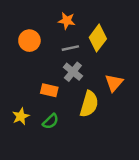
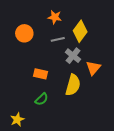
gray cross: (73, 72) -> (73, 56), moved
yellow star: (21, 116) -> (17, 119), moved

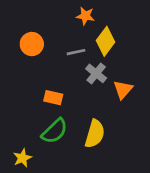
orange star: (55, 17) -> (85, 16), moved
yellow semicircle: (73, 85) -> (95, 134), moved
green semicircle: (42, 99) -> (55, 131), size x1.5

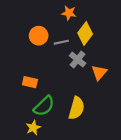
orange circle: (32, 44) -> (39, 36), moved
orange rectangle: (53, 98) -> (30, 82), moved
yellow star: (22, 158) -> (33, 128), moved

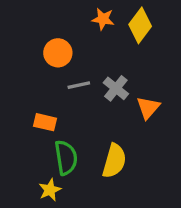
yellow diamond: (85, 34) -> (140, 25), moved
gray line: (61, 42) -> (79, 85), moved
green semicircle: (44, 106) -> (66, 158), turned -55

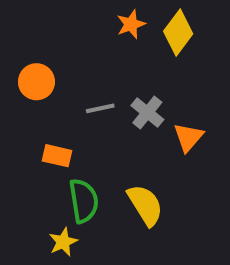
orange star: (103, 19) -> (131, 24), turned -30
orange circle: (58, 53) -> (36, 82), moved
yellow semicircle: (114, 161) -> (145, 205), turned -48

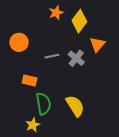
orange star: (131, 24) -> (56, 13), moved
yellow diamond: (178, 32) -> (79, 21), moved
orange triangle: (188, 137) -> (97, 44), moved

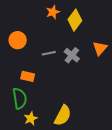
orange triangle: (97, 44) -> (100, 48), moved
green semicircle: (43, 104) -> (20, 98), moved
yellow semicircle: (75, 106) -> (63, 115), moved, turned 60

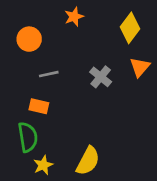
yellow diamond: (75, 20) -> (130, 28), moved
orange circle: (18, 40) -> (29, 39), moved
gray line: (49, 53) -> (49, 74), moved

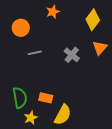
orange rectangle: (39, 106) -> (46, 98), moved

